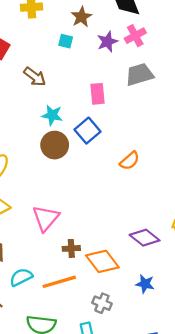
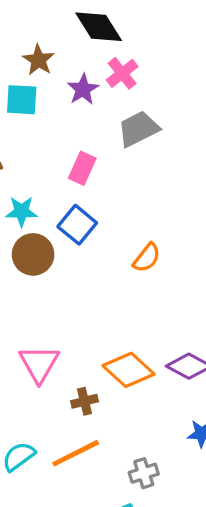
cyan square: (66, 41) -> (22, 100), size x1.5
pink rectangle: (98, 94) -> (82, 168), turned 40
orange diamond: (102, 261) -> (129, 370), moved
gray cross: (102, 303) -> (144, 473), turned -30

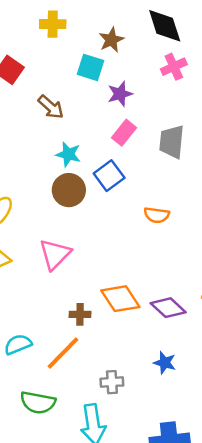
purple star: (83, 89) -> (120, 94), moved
gray trapezoid: (138, 129) -> (172, 142), moved, turned -72
orange semicircle: (147, 258) -> (157, 215), turned 45
pink triangle: (39, 364) -> (55, 254), moved
orange line: (76, 453) -> (63, 353), turned -33

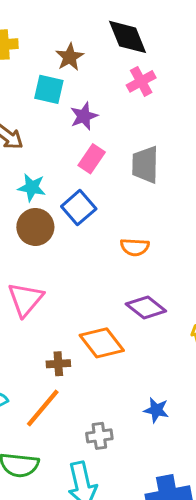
purple diamond: (168, 308) -> (146, 307), moved

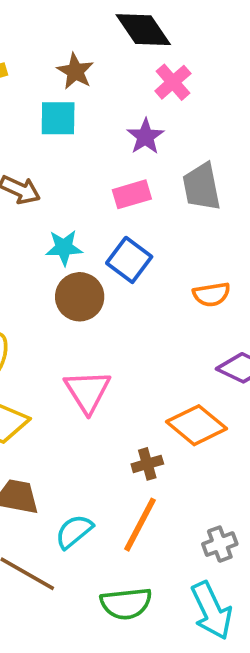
purple star: (84, 116) -> (145, 137), moved
pink rectangle: (92, 159) -> (132, 194), turned 52

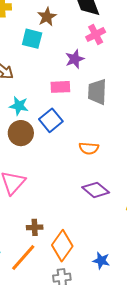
orange diamond: (197, 425) -> (62, 246), moved, turned 72

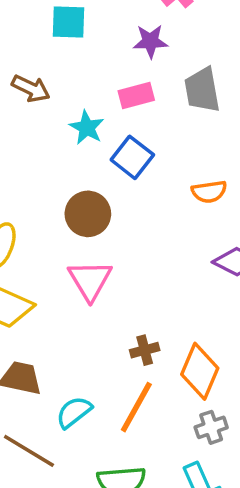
purple star: (75, 59) -> (150, 41), turned 30
cyan star: (19, 106) -> (87, 128), moved, turned 30
brown circle: (21, 133) -> (88, 214), moved

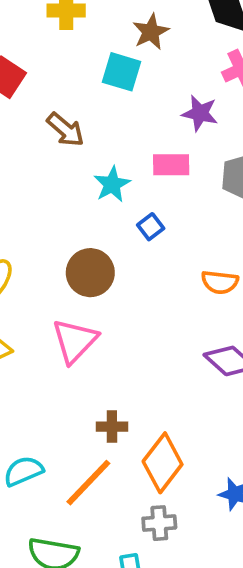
blue square: (132, 157) -> (151, 227), size x0.6

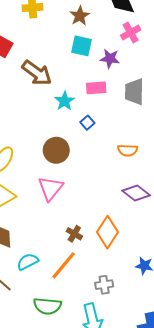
cyan square: (121, 72) -> (81, 46), moved
brown arrow: (65, 130) -> (37, 73), size x1.4
brown cross: (112, 427) -> (74, 234), turned 35
orange diamond: (163, 463) -> (107, 232), moved

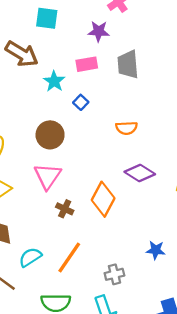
cyan square: (81, 46) -> (47, 18), moved
orange diamond: (107, 232) -> (103, 199), moved
brown cross: (74, 234) -> (65, 209), moved

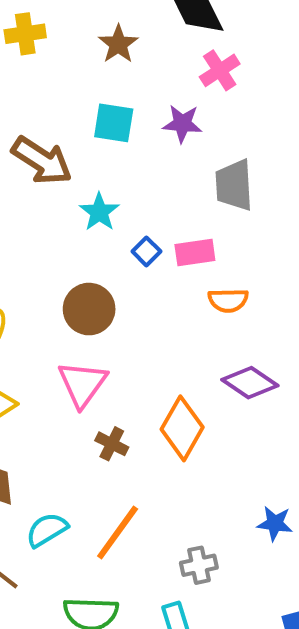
cyan square: (47, 18) -> (114, 123), moved
pink rectangle: (87, 64) -> (195, 252), moved

